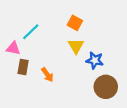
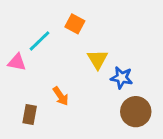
orange square: (75, 23) -> (75, 24), moved
brown rectangle: (23, 67) -> (30, 114), moved

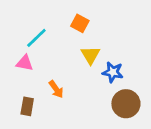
orange square: (75, 24) -> (80, 23), moved
pink triangle: (17, 62) -> (25, 63), moved

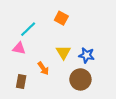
yellow triangle: (90, 55) -> (63, 52), moved
brown circle: (126, 104) -> (80, 79), moved

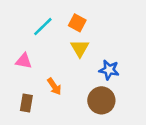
cyan line: (28, 29) -> (43, 27), moved
yellow triangle: (63, 52) -> (80, 48), moved

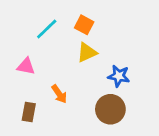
yellow triangle: (80, 48) -> (87, 52), turned 36

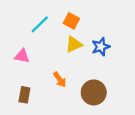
blue star: (119, 76) -> (101, 47), moved, turned -30
orange arrow: (59, 94) -> (60, 80), moved

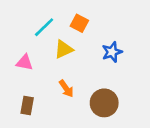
yellow triangle: (74, 44) -> (64, 49), moved

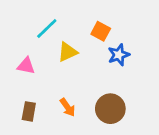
orange square: (79, 23) -> (101, 31), moved
orange arrow: (66, 89) -> (68, 107), moved

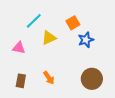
orange square: (101, 31) -> (73, 23), turned 32
brown circle: (110, 109) -> (92, 79), moved

